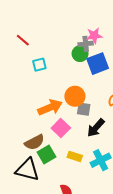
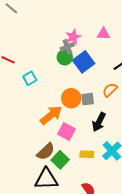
gray square: (84, 109) -> (88, 99), moved

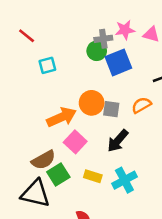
pink star: (73, 37) -> (125, 30), moved

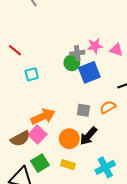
orange circle: (92, 103) -> (69, 139), moved
pink square: (75, 142) -> (37, 135), moved
brown semicircle: (43, 160) -> (20, 139), moved
cyan cross: (124, 180) -> (105, 167), moved

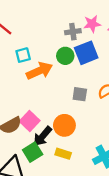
green circle: (72, 63) -> (65, 56), moved
orange arrow: (43, 116) -> (39, 71), moved
black arrow: (88, 136) -> (43, 136), moved

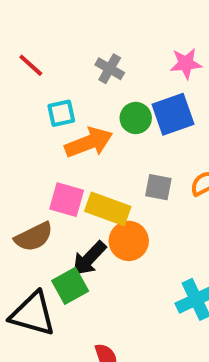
gray cross: (73, 32) -> (110, 69), moved, turned 35
pink square: (30, 121) -> (67, 200), moved, turned -30
yellow rectangle: (63, 154) -> (108, 209), moved, size x1.5

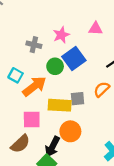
pink star: (186, 64) -> (61, 35), moved
cyan square: (61, 113) -> (16, 75), turned -32
yellow rectangle: (108, 209) -> (60, 105), moved

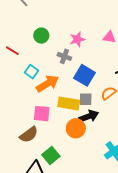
gray cross: (34, 45) -> (64, 56), moved
blue square: (74, 59) -> (84, 75), moved, turned -30
green circle: (55, 66) -> (41, 36), moved
black arrow: (52, 147) -> (89, 116), moved, turned -144

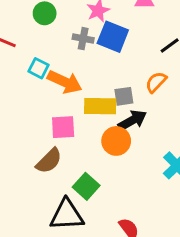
blue square: (84, 75) -> (113, 37), moved
orange arrow: (48, 84) -> (65, 82), turned 65

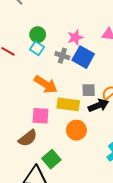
cyan square: (39, 68) -> (37, 48), moved
gray square: (124, 96) -> (89, 90), moved
black arrow: (132, 120) -> (98, 105), moved

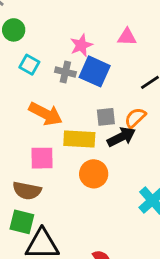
green circle: (38, 35) -> (14, 30), moved
brown semicircle: (28, 138) -> (27, 191), turned 54
green square: (51, 159) -> (22, 222), moved, turned -30

